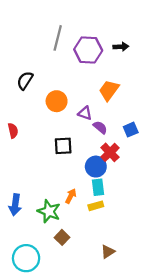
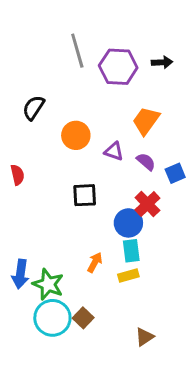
gray line: (58, 38) -> (77, 51), turned -30
purple semicircle: (100, 127) -> (146, 162), moved
green star: (49, 211) -> (48, 284), moved
cyan circle: (26, 258) -> (52, 318), moved

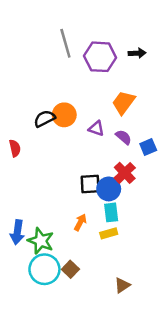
black semicircle: (33, 108) -> (44, 119), moved, turned 30
black square: (85, 195) -> (90, 184), moved

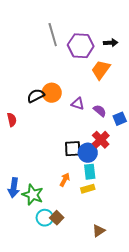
orange trapezoid: (123, 102) -> (101, 70), moved
cyan circle: (44, 269) -> (45, 218), moved, size x0.7

